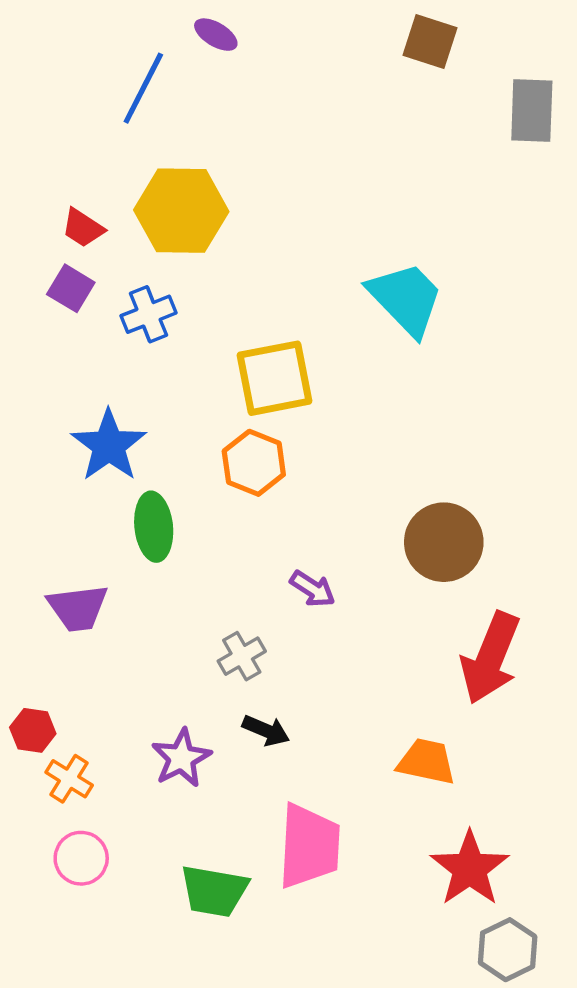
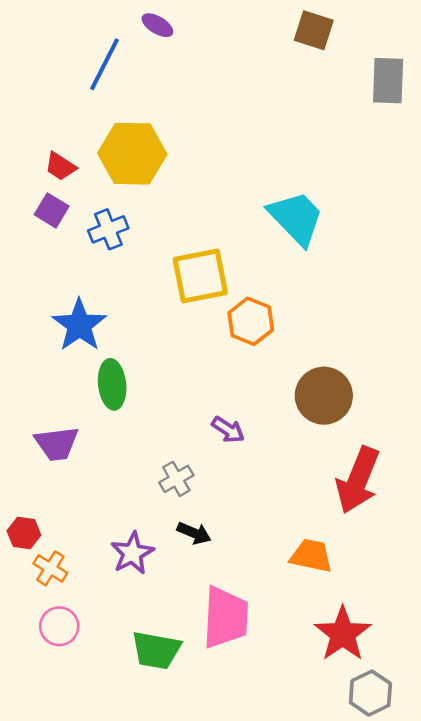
orange hexagon: (254, 463) -> (251, 321), moved

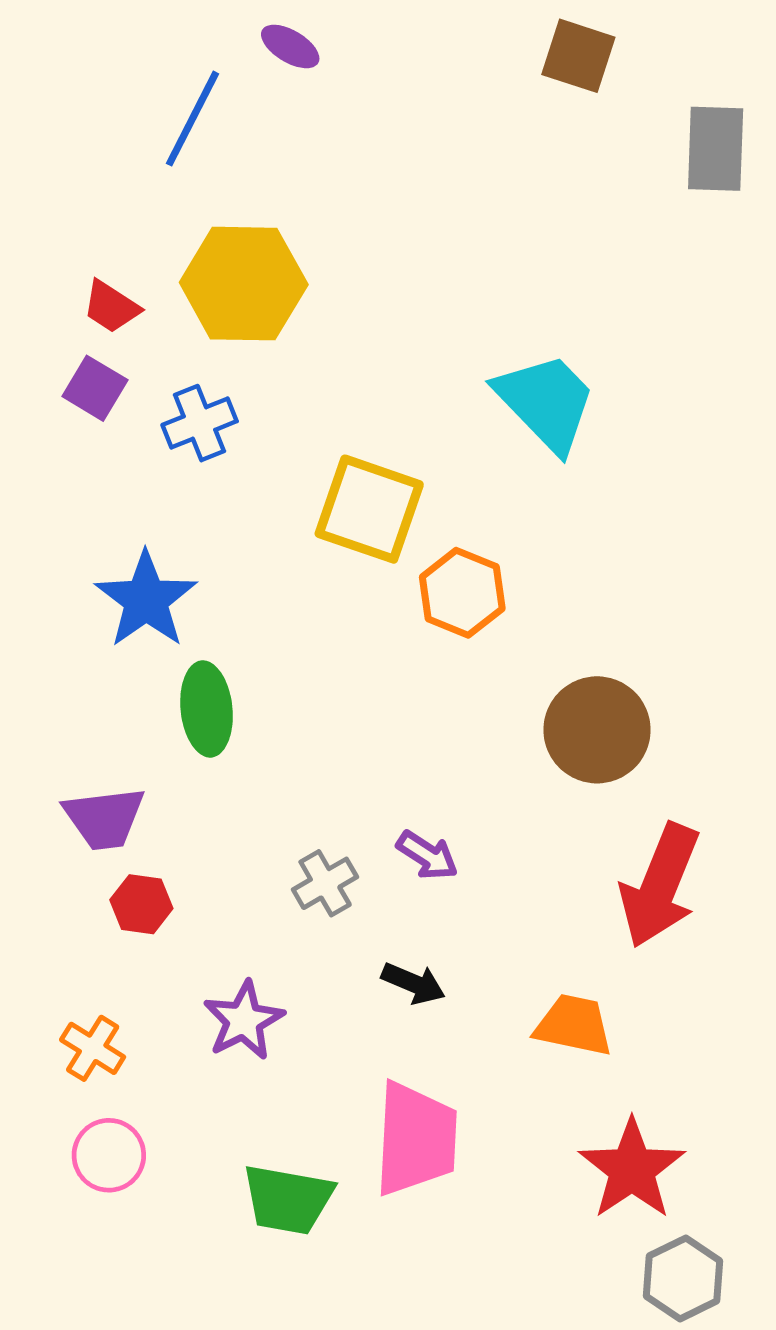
yellow square: (200, 276) -> (369, 509), turned 30
purple arrow: (228, 430) -> (427, 855), moved
red hexagon: (24, 533) -> (141, 904), moved
black arrow: (194, 533) -> (413, 983), moved

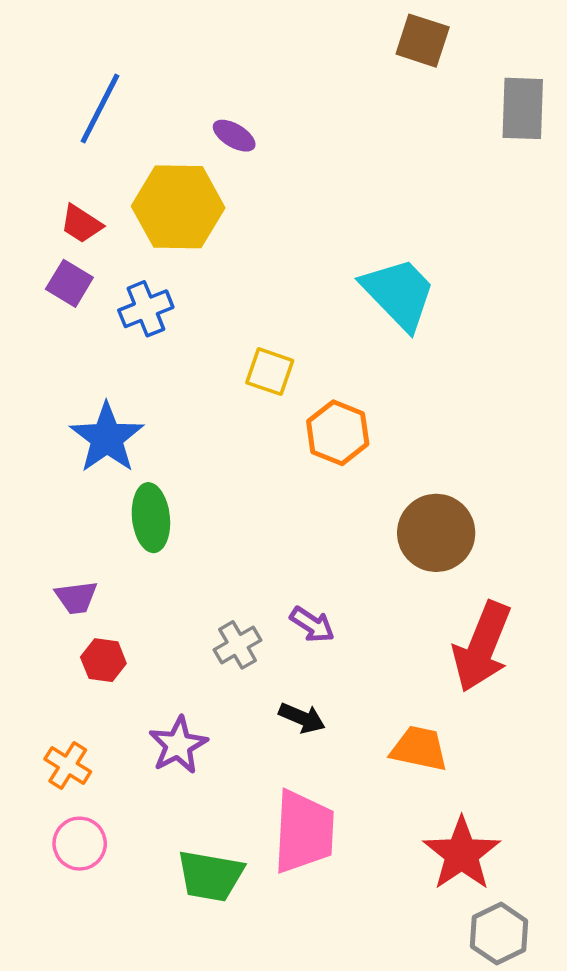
purple ellipse: (290, 46) -> (234, 136), moved
blue line: (193, 119) -> (100, 108), moved
yellow square: (369, 509) -> (270, 372), size x0.6
purple trapezoid: (104, 818) -> (76, 597), size x0.7

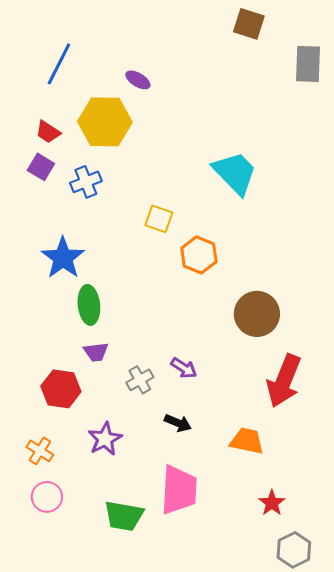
purple trapezoid: (76, 597) -> (96, 352), moved
red hexagon: (103, 660) -> (61, 389), size x1.5
red star: (462, 854) -> (272, 503), size x0.6

